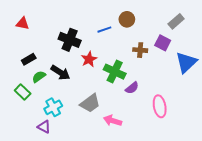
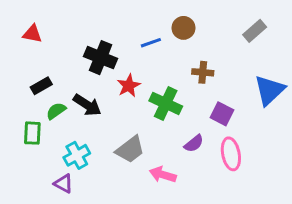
purple square: (163, 43) -> (222, 114), moved
purple semicircle: (132, 88) -> (194, 143), moved
green rectangle: (23, 92) -> (32, 133), turned 49

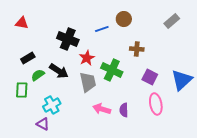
blue triangle: (269, 90) -> (182, 80), moved
purple semicircle: (194, 143) -> (124, 110), moved, turned 128
gray trapezoid: (130, 149) -> (88, 82), moved, turned -65
pink arrow: (163, 175) -> (102, 109), moved

